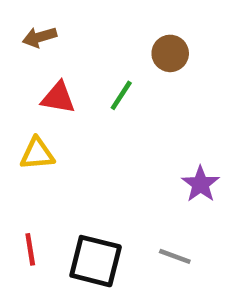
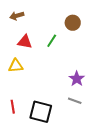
purple star: (201, 184) -> (77, 79), moved
gray line: (175, 256) -> (75, 101), moved

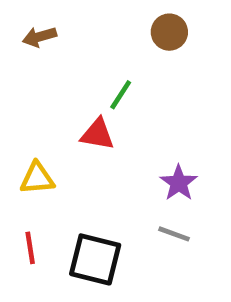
brown circle: (73, 23) -> (169, 32), moved
red triangle: (25, 42) -> (97, 134), moved
yellow triangle: (16, 66) -> (37, 178), moved

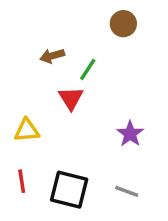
brown arrow: (39, 37) -> (52, 56), moved
red triangle: (97, 134) -> (71, 98), turned 48
gray line: (174, 234) -> (127, 191), moved

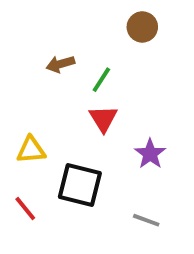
red triangle: (71, 98) -> (103, 119), moved
red line: (22, 181) -> (25, 208), turned -30
black square: (69, 190) -> (80, 185), moved

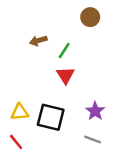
yellow triangle: (31, 150) -> (20, 112), moved
purple star: (150, 154) -> (95, 111), moved
red line: (25, 208) -> (16, 142), moved

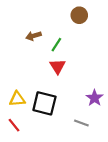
purple star: (95, 111) -> (94, 98), moved

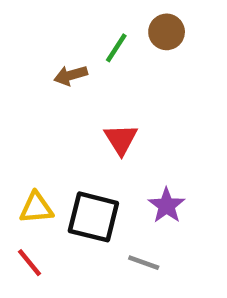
green line: (56, 45) -> (116, 48), moved
purple star: (94, 98) -> (167, 206), moved
gray line: (81, 123) -> (144, 263), moved

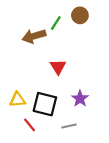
brown arrow: (71, 75) -> (34, 36), size x1.5
red line: (29, 263) -> (30, 125), moved
gray line: (144, 263) -> (69, 126), turned -32

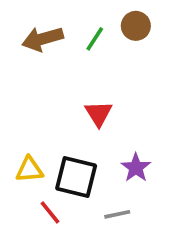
brown arrow: (34, 36) -> (43, 39), moved

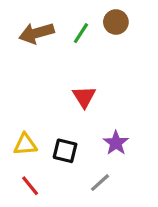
black square: (76, 177) -> (65, 151), size x0.7
red line: (50, 212) -> (30, 186), moved
gray line: (117, 214) -> (100, 183), turned -30

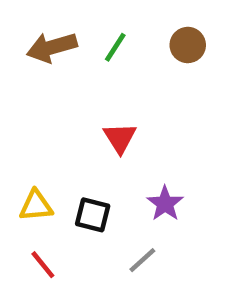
brown circle: (116, 22) -> (188, 45), moved

